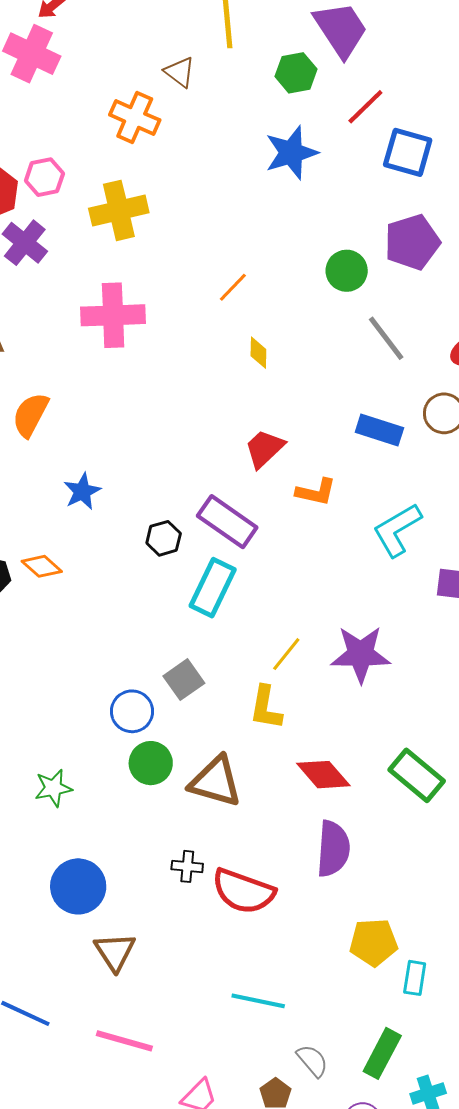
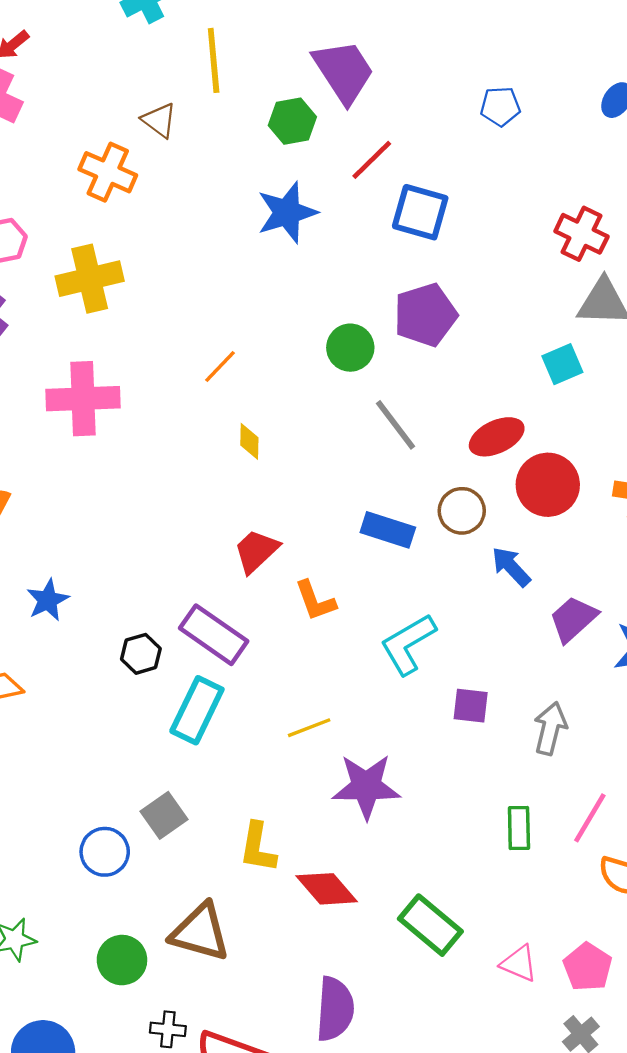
orange L-shape: (316, 492) -> (315, 601), turned 57
yellow line: (286, 654) -> (309, 728), moved, turned 30
green circle: (151, 763) -> (122, 960), moved
red diamond: (323, 775) -> (327, 889), moved

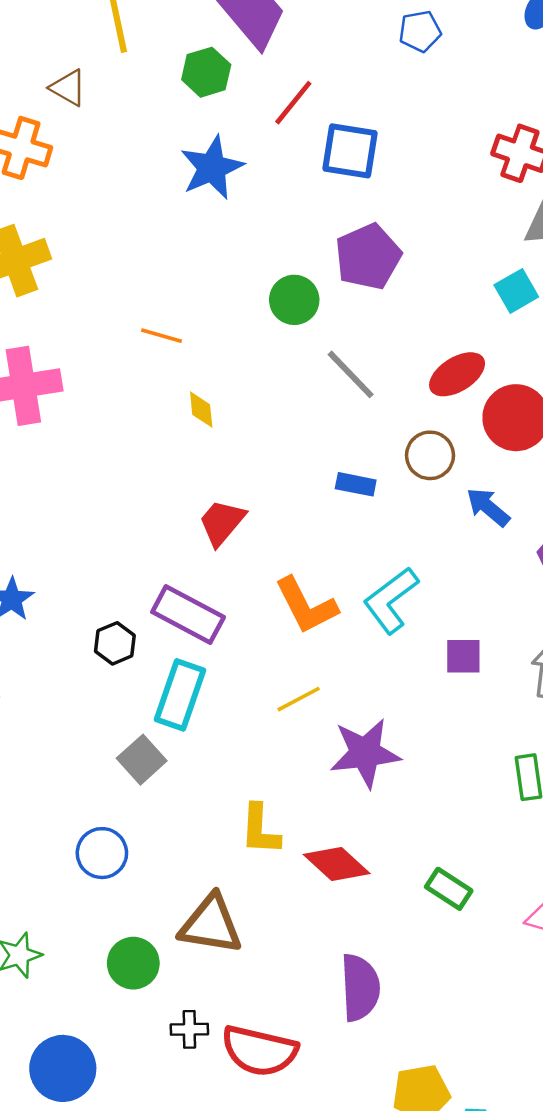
orange line: (220, 366) -> (162, 336), turned 69
blue rectangle: (388, 530) -> (356, 484), size x0.7
orange L-shape: (315, 601) -> (306, 606), moved, size x1.4
gray square: (164, 815) -> (142, 760), moved
green rectangle: (430, 925) -> (449, 889), size x0.7

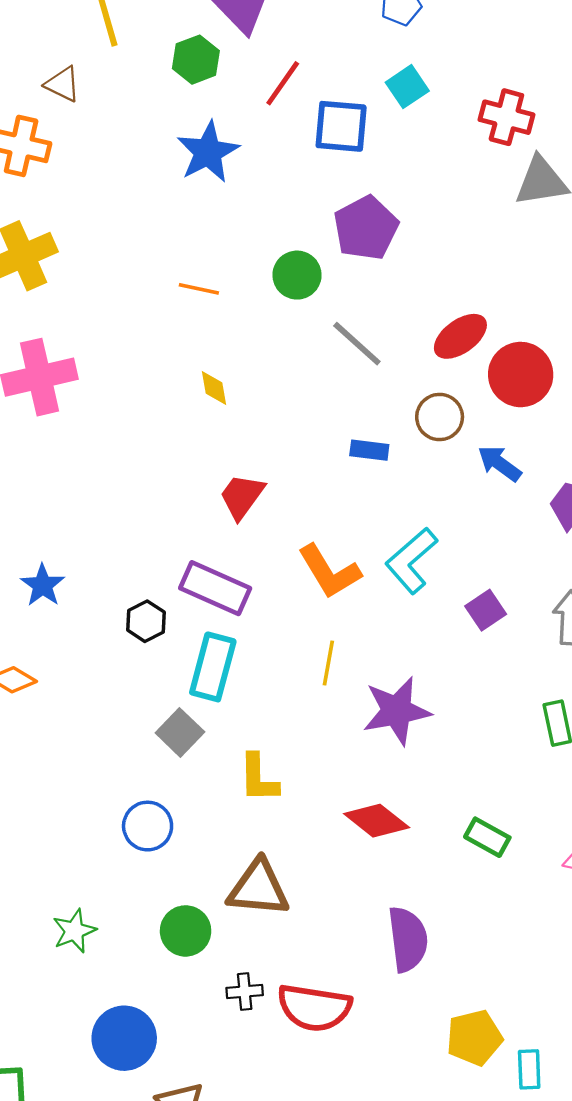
cyan square: (516, 291) -> (407, 87), moved
orange line: (162, 336) -> (199, 289), moved
purple square: (463, 656) -> (486, 610), turned -30
yellow line: (299, 699) -> (328, 663), turned -48
yellow L-shape: (260, 830) -> (258, 778), moved

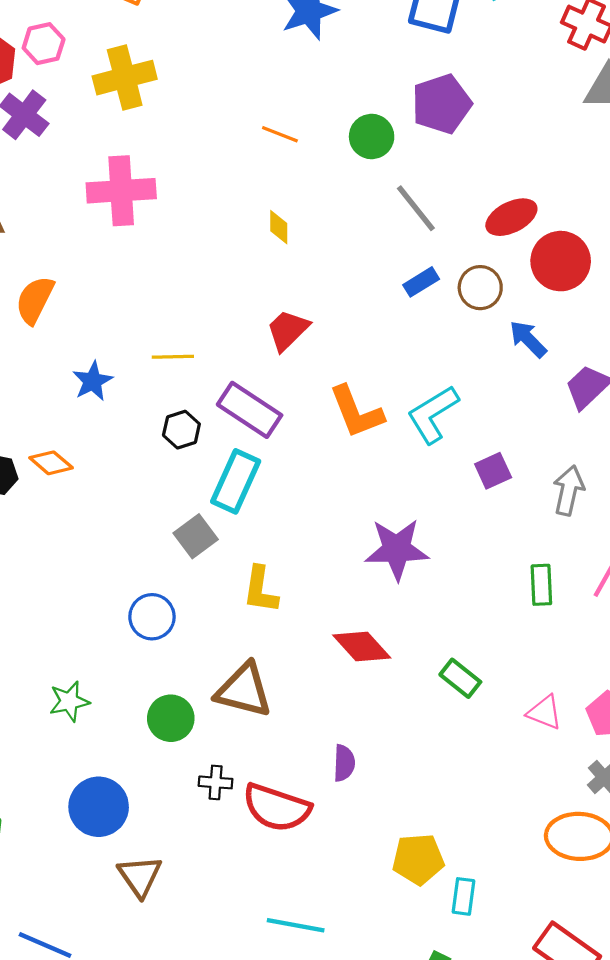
blue rectangle: (369, 450) -> (421, 282), moved, turned -48
yellow line: (328, 663) -> (173, 357), moved, turned 69
purple semicircle: (408, 939) -> (344, 763), moved, size x0.6

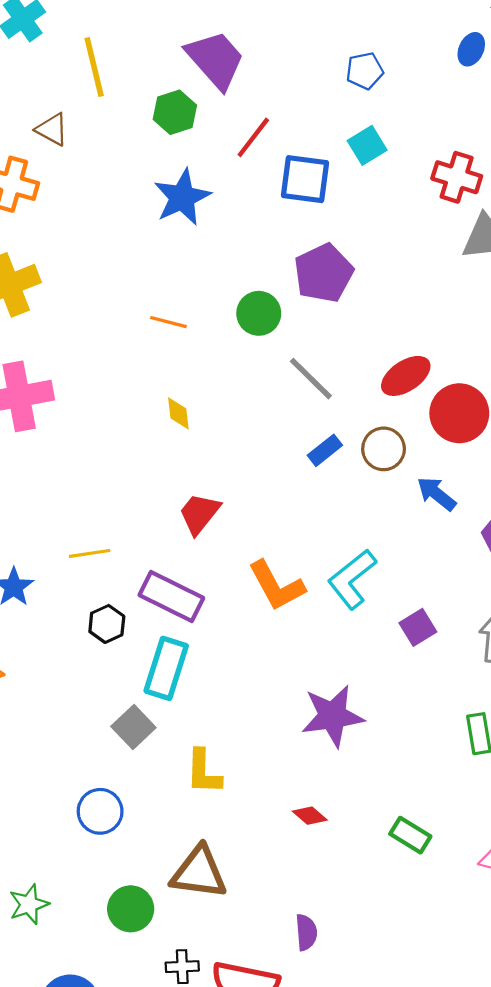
red diamond: (362, 646) -> (310, 816), size x0.6

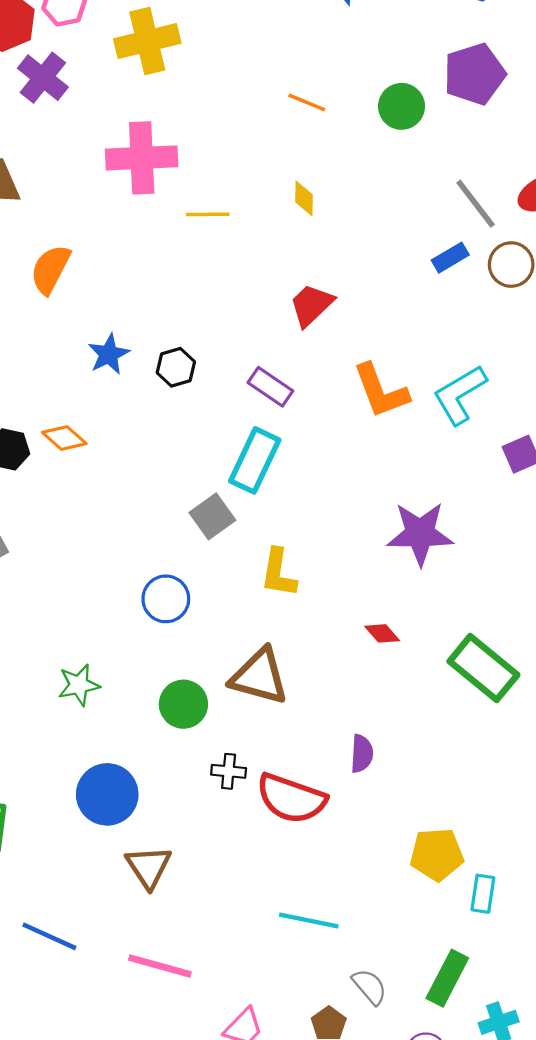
gray line: (311, 379) -> (476, 204), moved
yellow line: (90, 553) -> (208, 214), moved
purple rectangle: (171, 596) -> (270, 387), size x0.7
black hexagon: (107, 624) -> (176, 367), moved
green rectangle: (410, 835) -> (483, 668), size x1.6

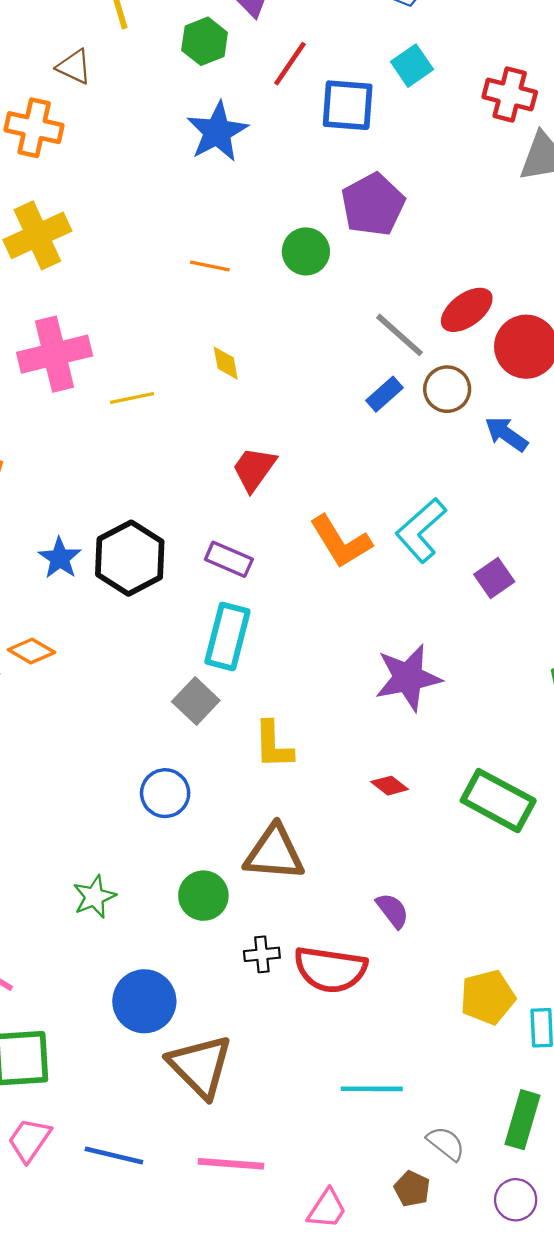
black hexagon: (176, 367) -> (130, 558), size x1.8
purple semicircle: (362, 754) -> (393, 911), turned -30
brown triangle: (149, 867) -> (200, 1066), size x1.4

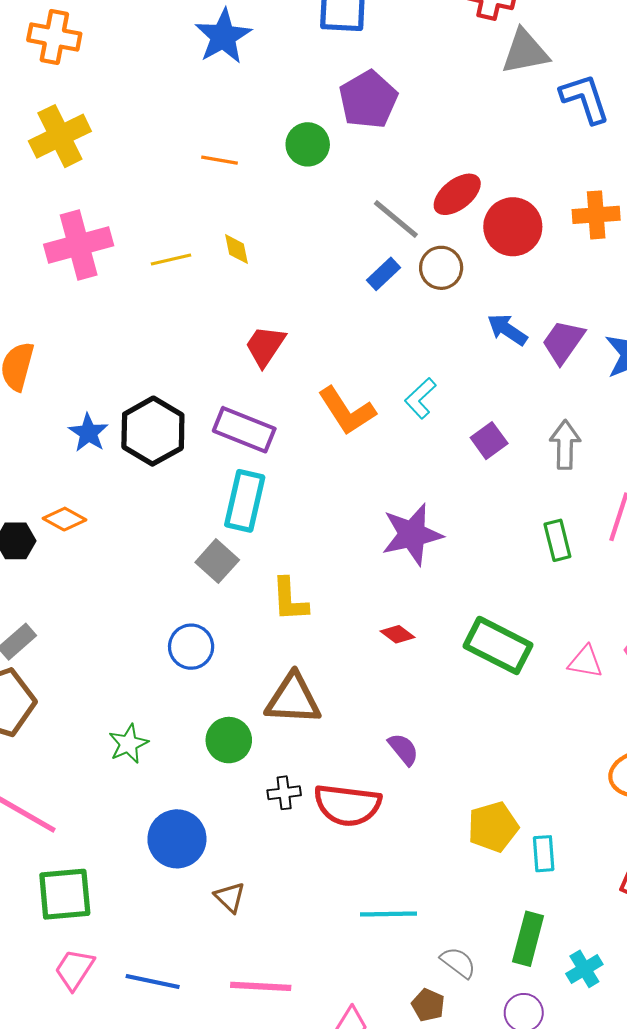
yellow line: (132, 398) -> (171, 259), moved
blue arrow: (506, 434) -> (507, 330), moved
cyan L-shape: (421, 530) -> (420, 398), size x0.7
purple rectangle: (229, 559) -> (244, 430), size x1.4
brown triangle: (200, 1066) -> (230, 897), size x0.5

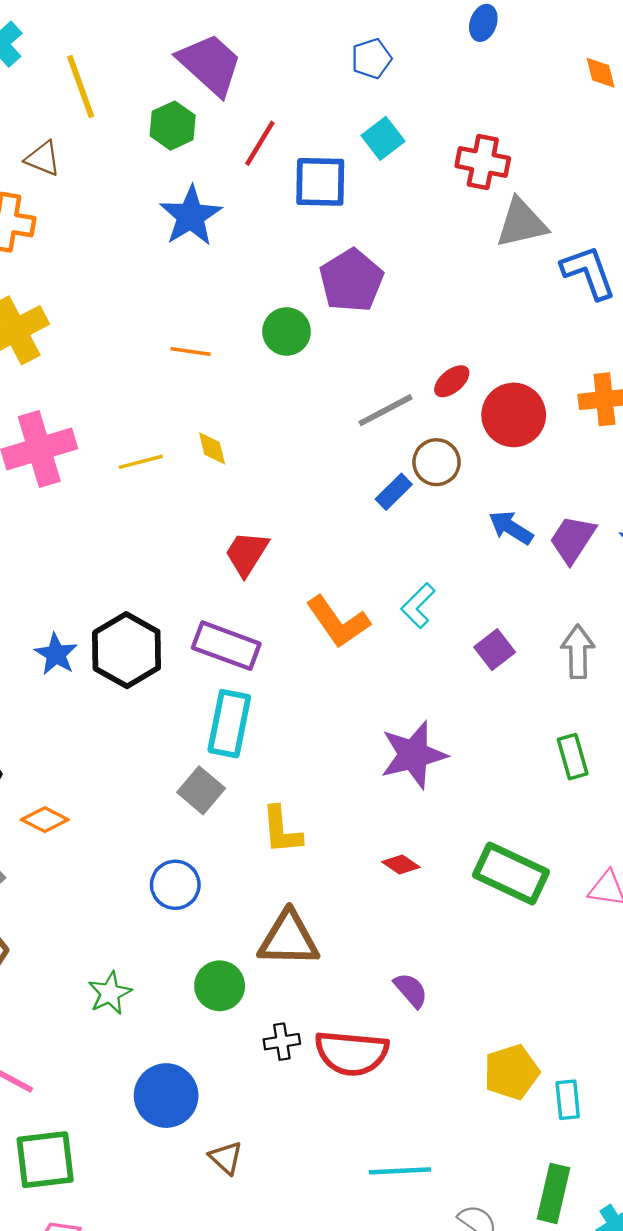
red ellipse: (457, 194) -> (452, 381), size x0.7
gray line: (396, 219) -> (385, 410), turned -66
blue rectangle: (383, 274) -> (394, 492), moved
orange diamond: (65, 519) -> (45, 820), moved

